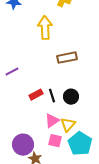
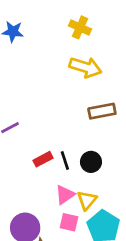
yellow arrow: (45, 28) -> (85, 67), moved, turned 110
brown rectangle: (67, 58) -> (102, 111), moved

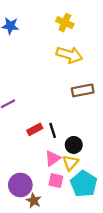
black circle: (91, 162) -> (74, 145), moved

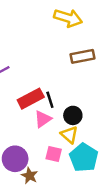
red rectangle: (35, 129) -> (31, 99), size x1.5
pink triangle: (53, 158) -> (43, 119), moved
yellow triangle: (70, 163) -> (69, 135), turned -30

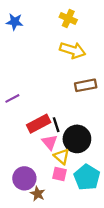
black circle: (73, 115) -> (77, 139), size x1.6
pink triangle: (43, 119) -> (50, 142), turned -35
yellow triangle: (69, 135) -> (62, 156), moved

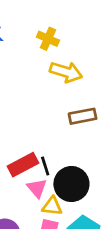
yellow cross: (68, 18) -> (48, 39), moved
yellow triangle: (62, 156) -> (52, 206), turned -35

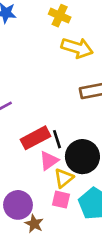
pink triangle: (37, 188) -> (49, 161), turned 35
yellow triangle: (52, 206) -> (64, 178), turned -45

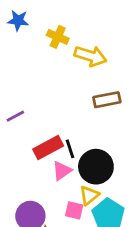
yellow cross: (60, 16) -> (58, 37), moved
yellow triangle: (64, 178) -> (89, 195), moved

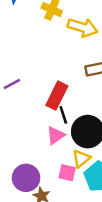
red rectangle: (48, 148) -> (57, 96), moved, turned -36

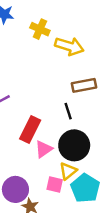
red rectangle: (57, 96) -> (30, 129), moved
black line: (63, 115) -> (68, 111), moved

